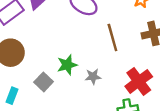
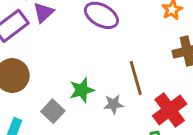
brown line: (112, 38) -> (136, 78), moved

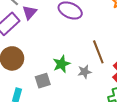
gray square: (53, 111) -> (43, 81), turned 35

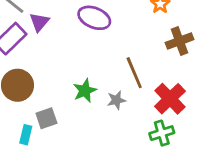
gray square: (43, 81) -> (46, 118), moved

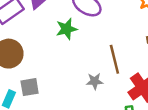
green star: (85, 91) -> (67, 29), moved

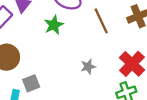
brown line: (114, 59) -> (101, 21), moved

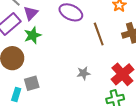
green star: (54, 25) -> (33, 35), moved

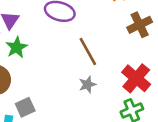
brown line: (99, 34) -> (88, 52), moved

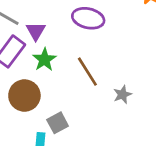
brown line: (88, 52) -> (87, 72), moved

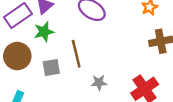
gray square: (58, 123) -> (51, 68), moved

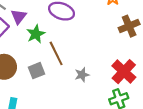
green star: (44, 32) -> (36, 34), moved

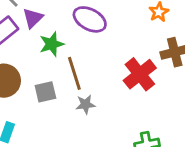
red cross: (124, 72) -> (140, 74), moved
gray star: (82, 75) -> (85, 104), moved

